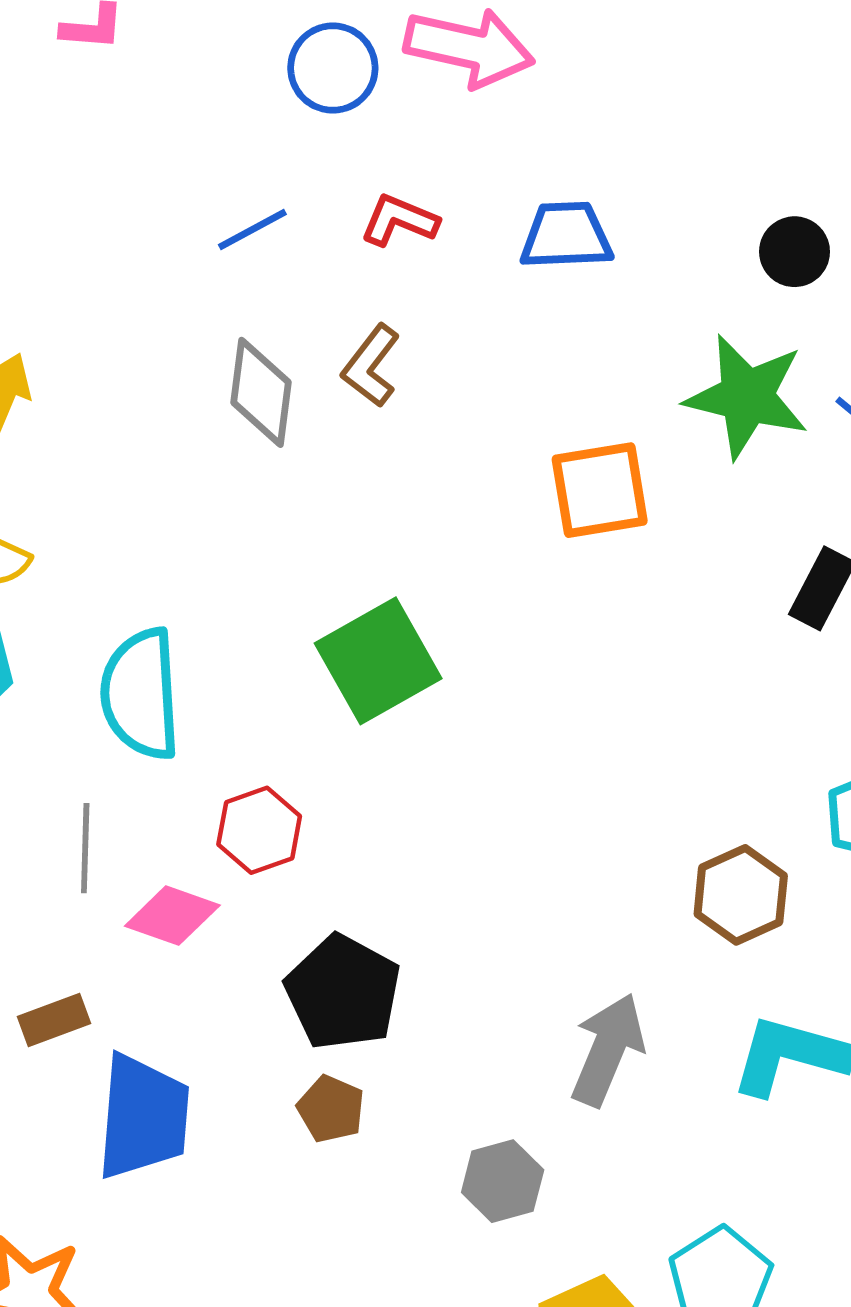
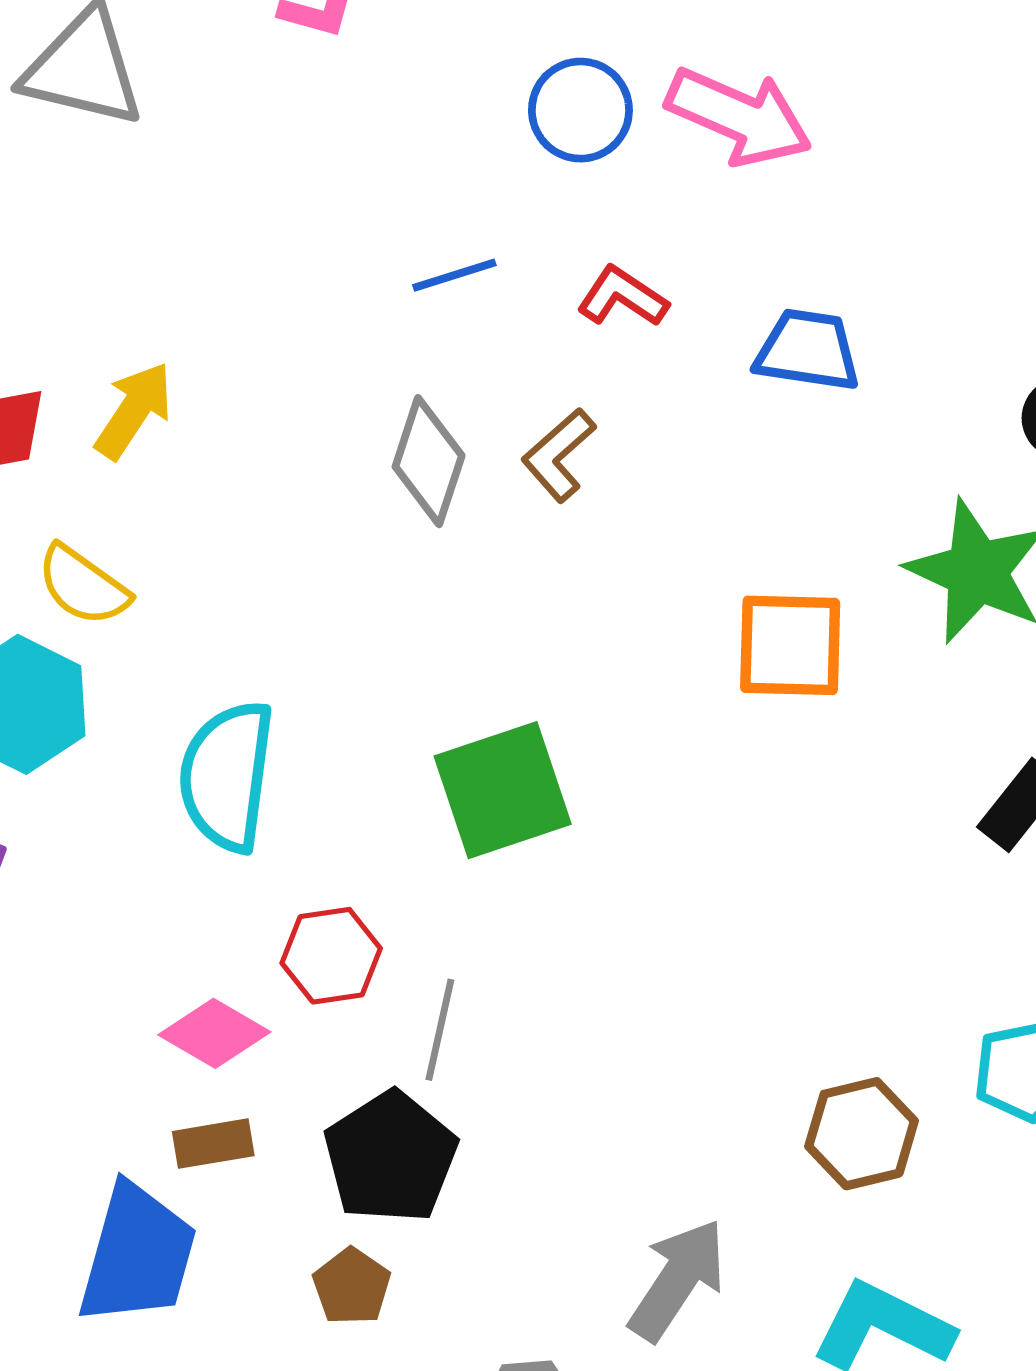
gray line: (85, 848) -> (440, 1030), moved
brown rectangle: (54, 1020) -> (213, 1144), moved

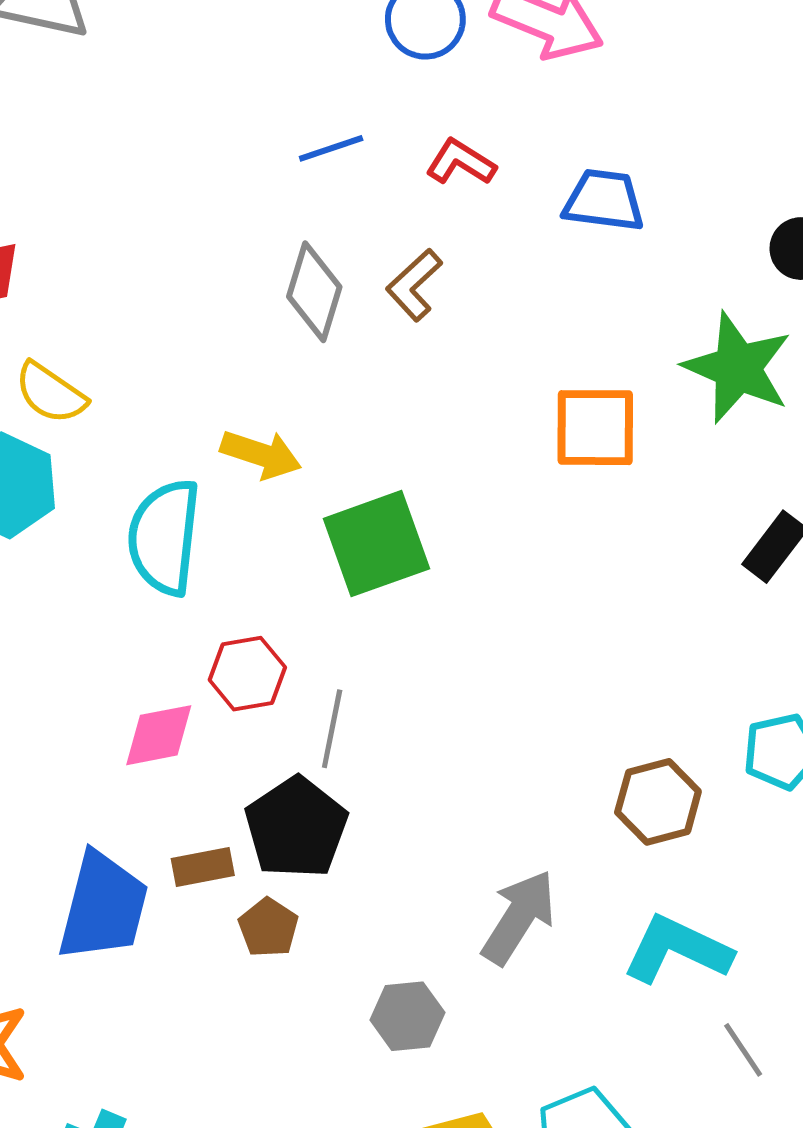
yellow arrow: (134, 410) -> (261, 454), moved, turned 76
pink diamond: (214, 1033) -> (159, 735), turned -40
brown rectangle: (213, 1144) -> (203, 867), moved

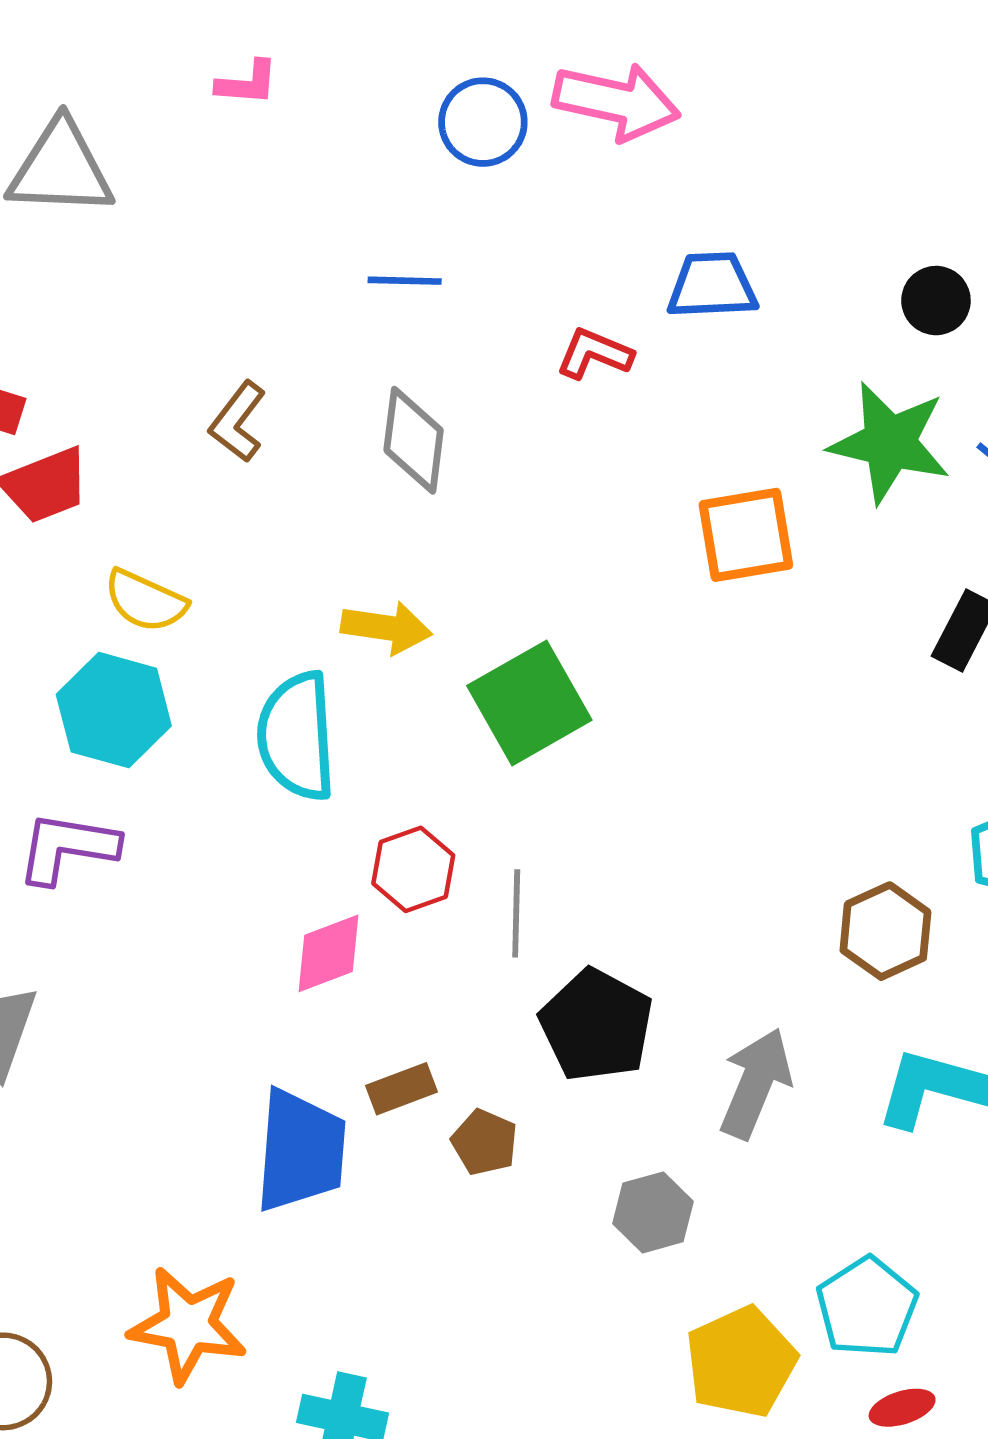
blue line: (331, 148) -> (405, 281), turned 30
red L-shape: (461, 162) -> (594, 354), moved
brown L-shape: (414, 285) -> (238, 422), moved
black pentagon: (296, 828) -> (596, 1025), moved

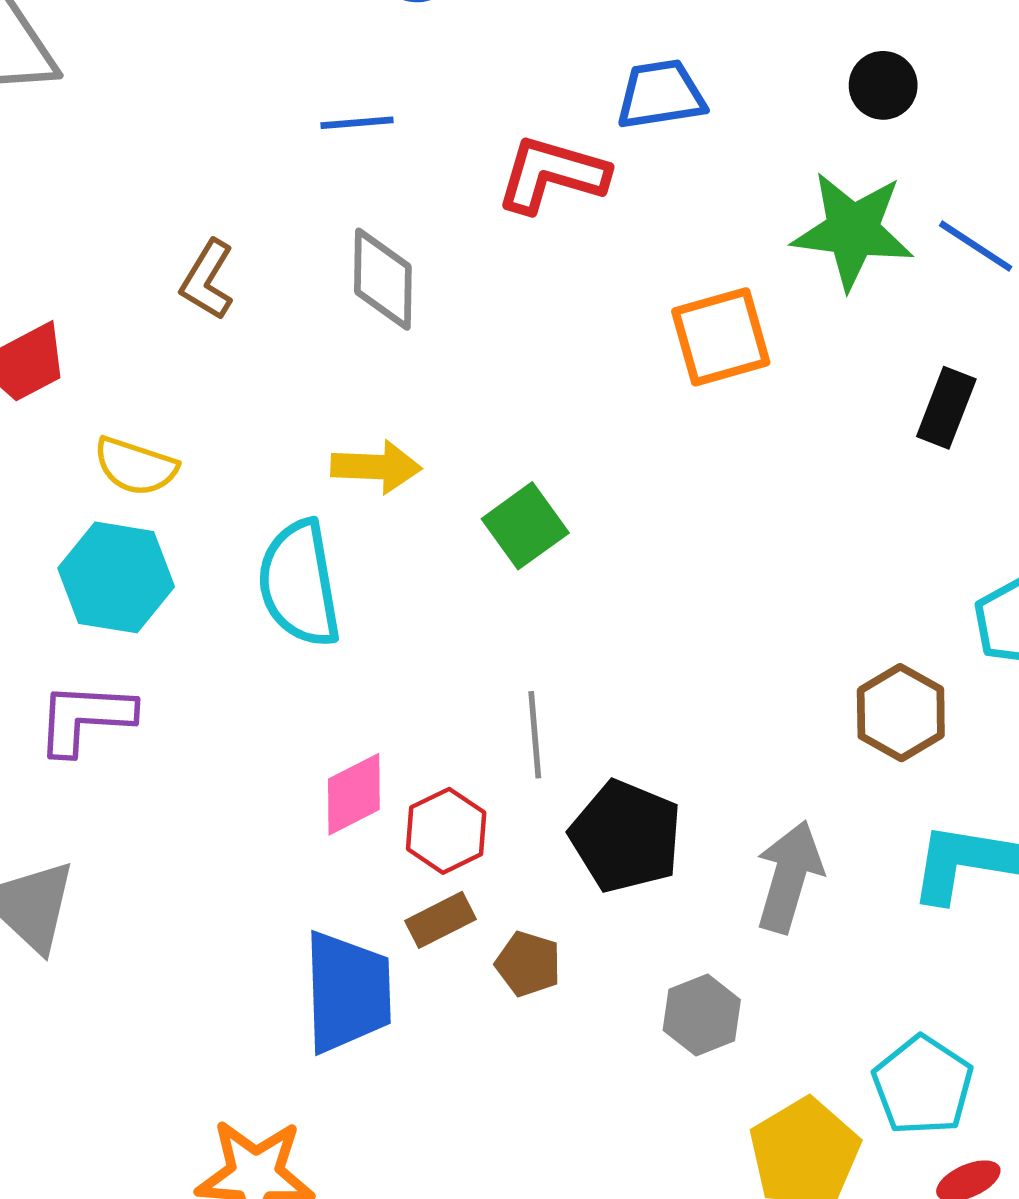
red L-shape: (594, 354) -> (552, 174), size x1.5
green square: (529, 703) -> (525, 526), size x0.7
red hexagon: (413, 869) -> (446, 831), moved

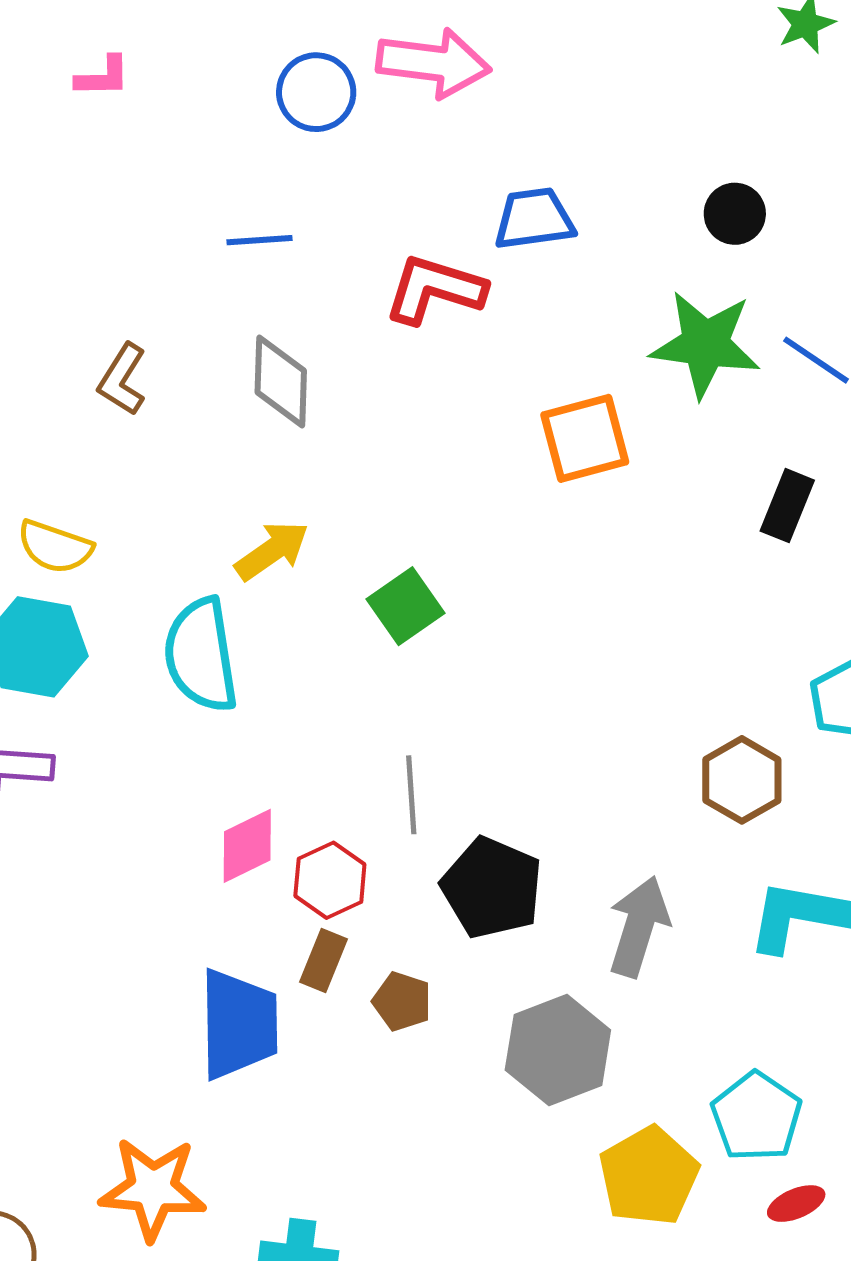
yellow arrow: (376, 467) -> (272, 551), turned -38
brown rectangle: (440, 920) -> (324, 961), turned -42
gray hexagon: (702, 1015) -> (558, 1050), size x1.5

